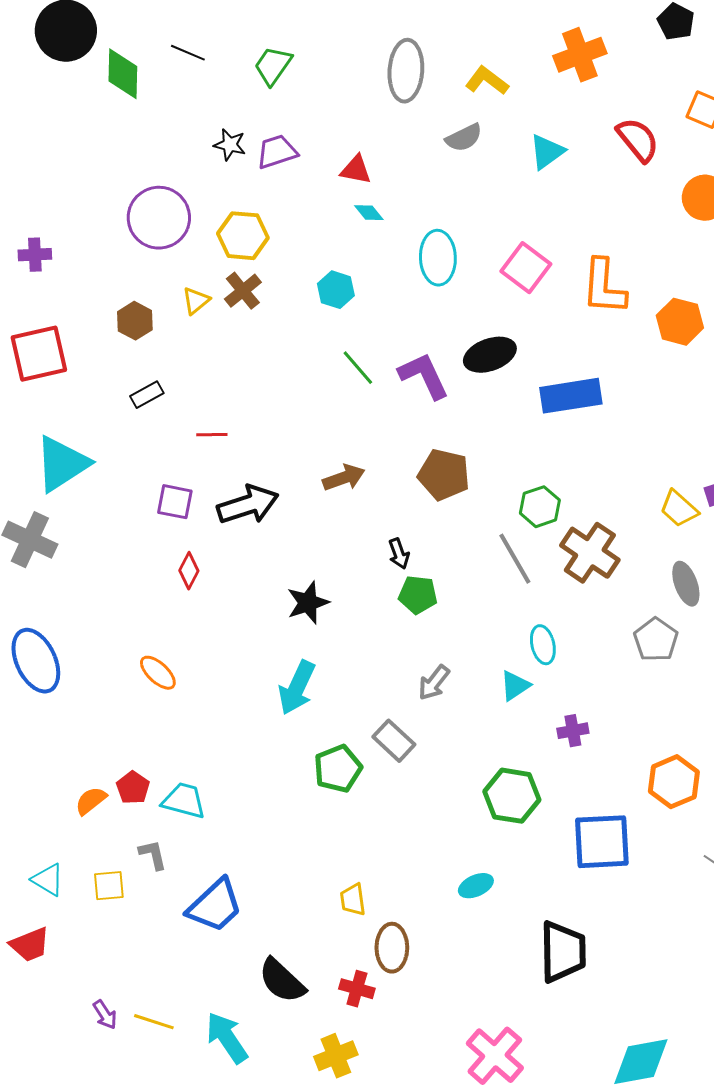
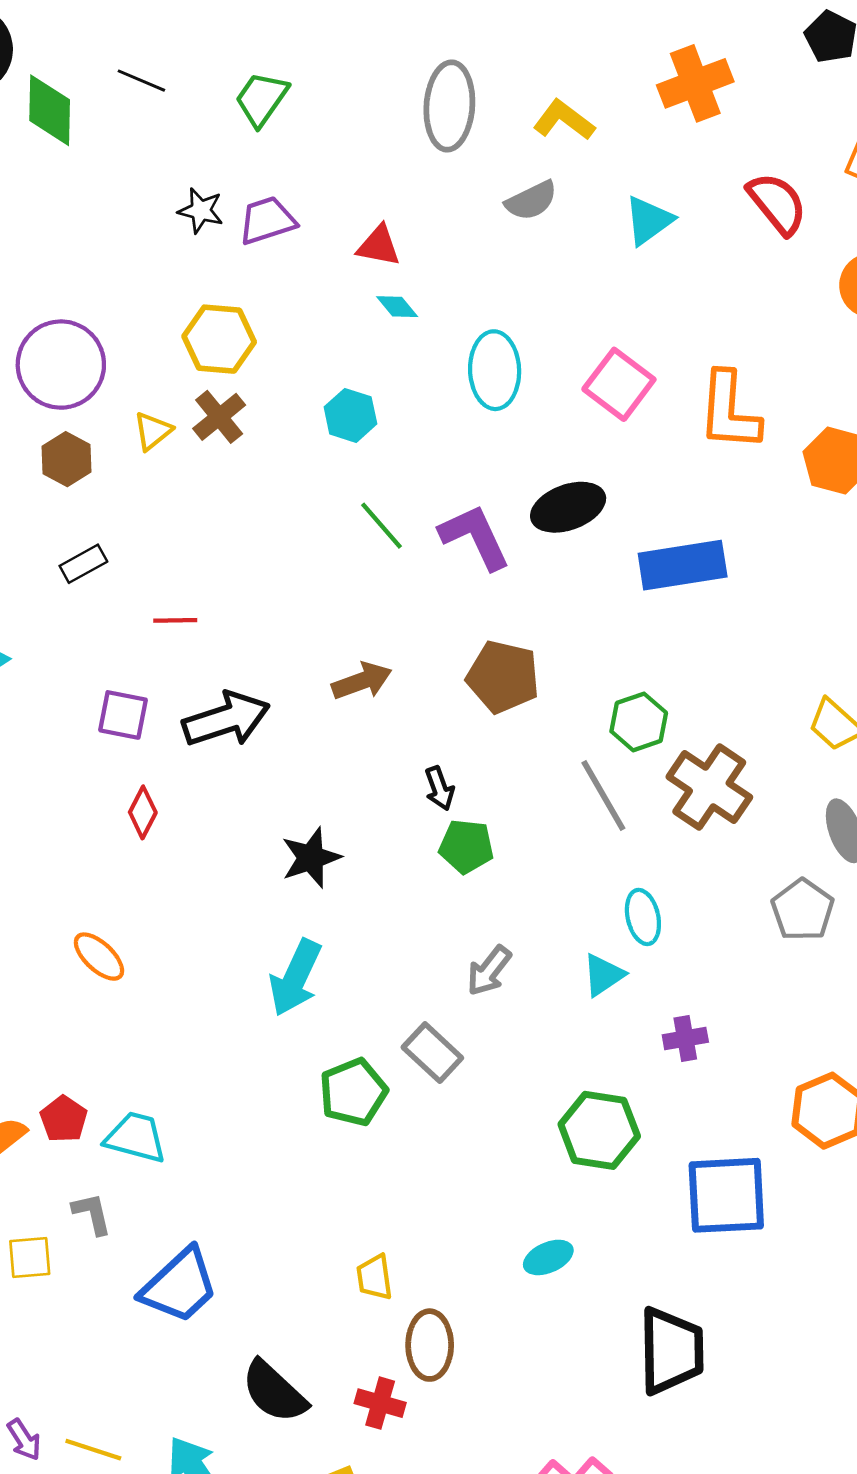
purple circle: (159, 218) -> (61, 365), moved

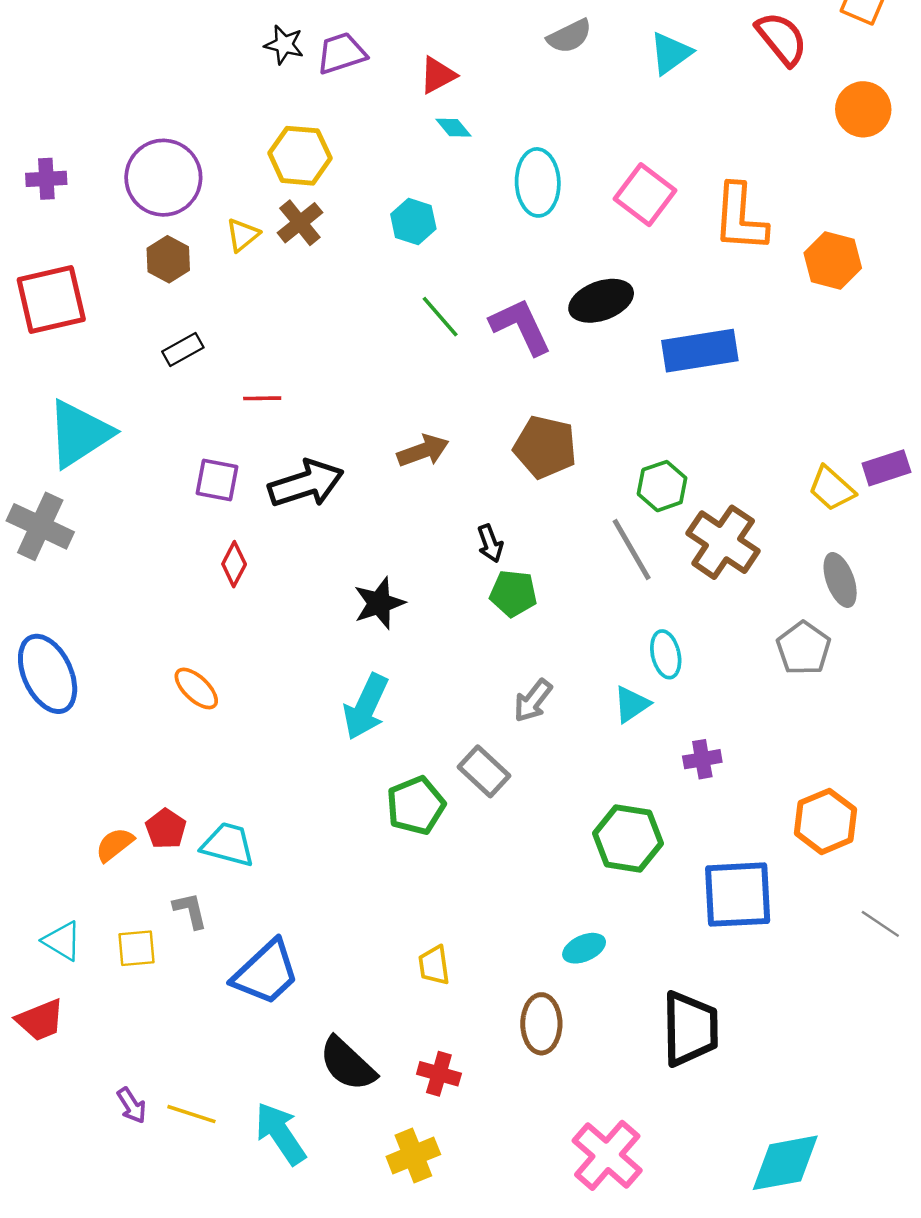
red triangle: (379, 246) -> (438, 75), turned -39
brown ellipse: (430, 1345) -> (541, 1024), moved

